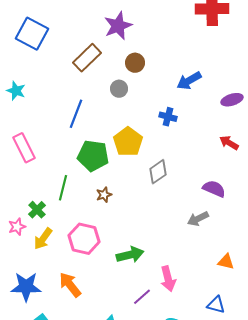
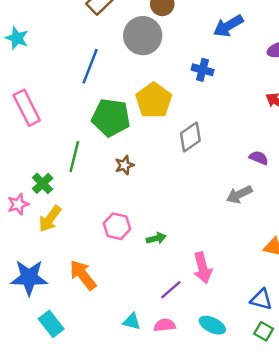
gray circle: (119, 89) -> (143, 36), size x1.8
purple semicircle: (214, 189) -> (259, 158), size x0.7
pink hexagon: (84, 239) -> (117, 226), moved, size x0.7
green arrow: (130, 255) -> (156, 238), size x0.6

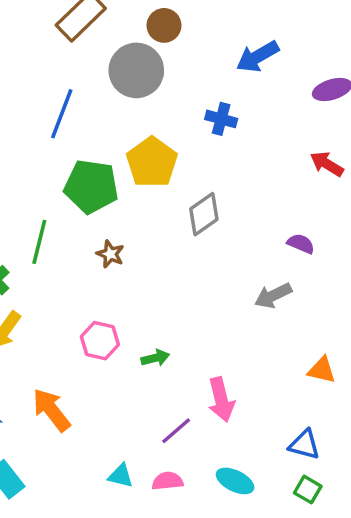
brown star: (124, 165) -> (110, 254), turned -30

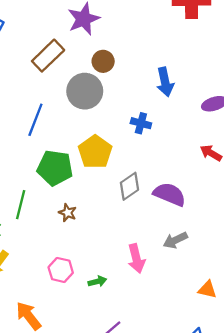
blue arrow: (258, 57) -> (165, 82), turned -72
purple semicircle: (301, 244) -> (170, 194), moved, size x1.8
pink arrow: (221, 400) -> (136, 258), moved

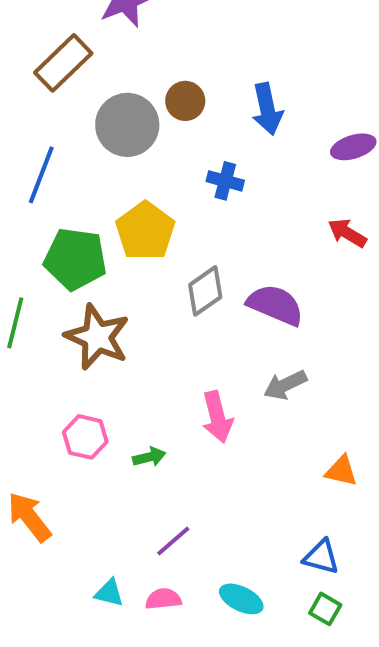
brown circle: (103, 61) -> (185, 101), moved
brown star: (68, 213) -> (97, 337), size x2.0

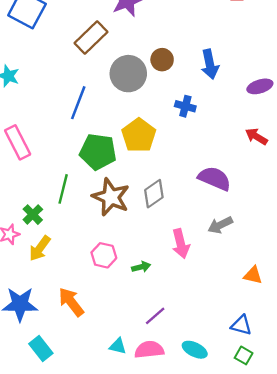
gray diamond: (205, 291) -> (154, 194), moved
pink semicircle: (163, 599) -> (149, 350), size x1.4

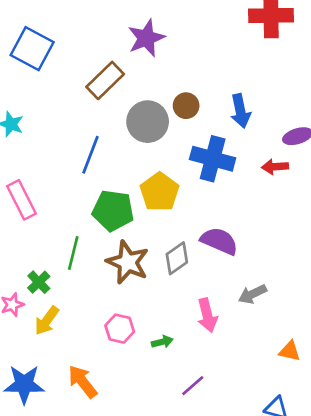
blue cross: (185, 106) -> (213, 159), size x1.8
red arrow: (256, 137) -> (275, 167), moved, turned -35
purple semicircle: (214, 178) -> (219, 241), moved
purple line: (155, 316) -> (193, 386), moved

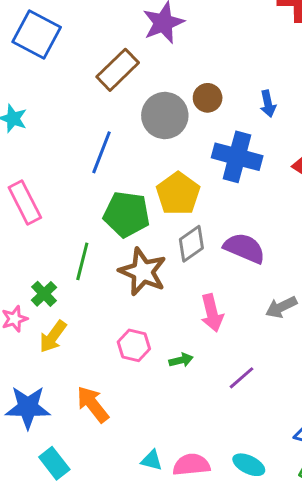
blue arrow: (240, 111) -> (268, 104), size x0.7
gray diamond: (177, 258) -> (191, 244), moved
pink arrow: (207, 315) -> (212, 313), moved
purple line: (193, 386) -> (241, 378), moved

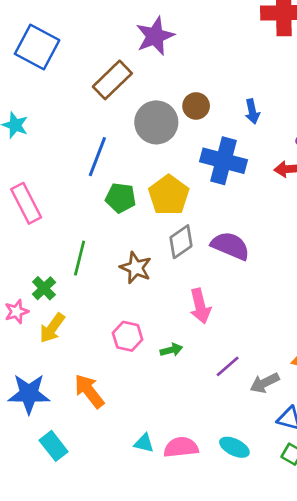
green pentagon: (127, 214) -> (121, 198), moved, size x0.7
brown star: (143, 272) -> (136, 268), size x0.7
gray arrow: (281, 307) -> (265, 383), moved

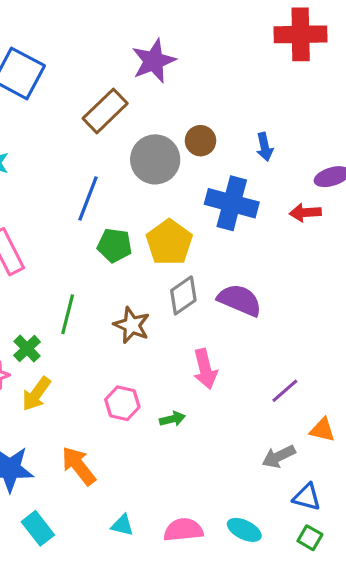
purple line: (228, 366) -> (285, 391), moved
cyan triangle: (144, 443) -> (122, 525), moved

